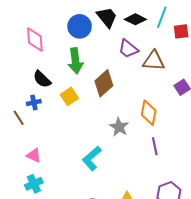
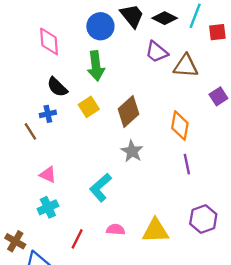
brown diamond: (104, 83) -> (129, 112), moved
gray star: (119, 127) -> (132, 151), moved
cyan L-shape: (92, 158) -> (100, 187), moved

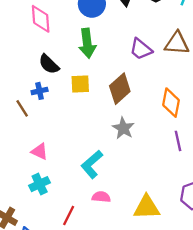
purple trapezoid: (157, 52) -> (141, 49), moved
yellow square: (89, 107) -> (80, 84), turned 30
pink semicircle: (116, 230) -> (101, 197), moved

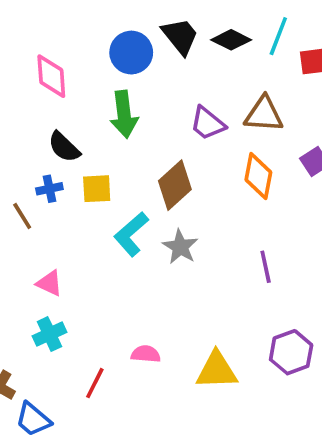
yellow square: (80, 84) -> (97, 189), moved
orange diamond: (171, 103) -> (258, 176), moved
cyan L-shape: (92, 164) -> (131, 234), moved

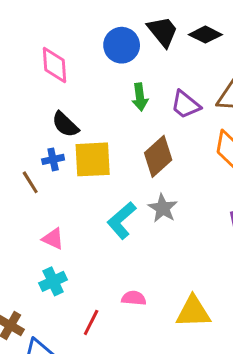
green arrow: (124, 114) -> (140, 97), moved, size x0.7
yellow square: (97, 189) -> (93, 159), size x1.5
cyan L-shape: (131, 234) -> (122, 220), moved

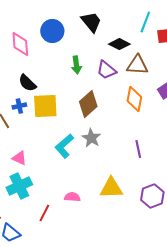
black diamond: (205, 35) -> (119, 44), moved
blue circle: (122, 45) -> (52, 31), moved
cyan cross: (53, 281) -> (19, 186), size x1.4
yellow triangle: (193, 312) -> (111, 188), moved

